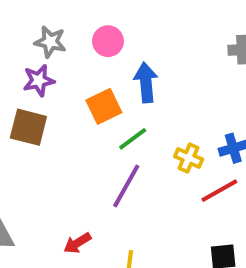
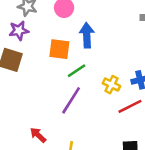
orange square: (104, 106) -> (59, 49), turned 30
red arrow: (77, 243) -> (38, 135), turned 72

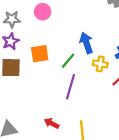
blue arrow: (87, 35) -> (86, 43), moved
orange square: (59, 49) -> (40, 54), moved

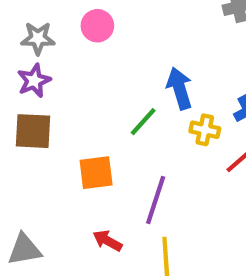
orange square: (40, 54) -> (96, 173), moved
purple line: (71, 87) -> (156, 200), moved

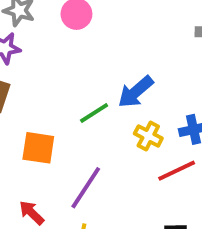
blue arrow: (179, 88) -> (136, 92), turned -129

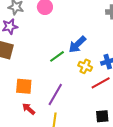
orange square: (38, 148) -> (24, 86), moved

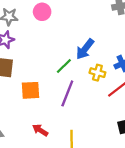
orange square: (24, 86) -> (30, 90), moved
purple line: (55, 94) -> (67, 93), moved

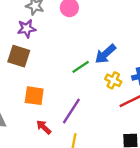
orange square: (30, 90) -> (34, 96), moved
purple line: (67, 93) -> (71, 111), moved

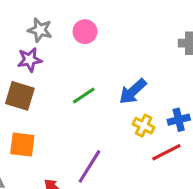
green line: (81, 67) -> (84, 95), moved
orange square: (34, 96) -> (22, 145), moved

